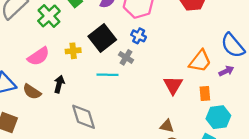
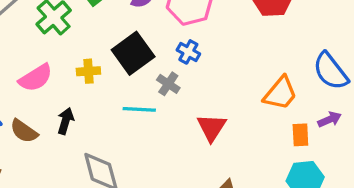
purple arrow: (226, 71) -> (330, 119), moved
red triangle: (173, 85) -> (211, 127), moved
orange rectangle: (205, 94) -> (300, 135), moved

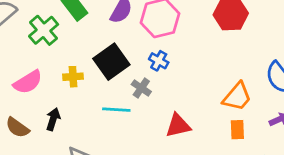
red triangle: (211, 127) -> (178, 126), turned 44
orange rectangle: (300, 135) -> (237, 130), moved

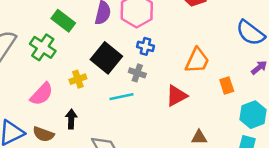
orange trapezoid: (237, 97) -> (197, 61), moved

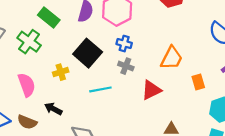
gray cross: (137, 73) -> (126, 66), moved
pink semicircle: (42, 94) -> (27, 85), turned -65
black arrow: (71, 119) -> (53, 109), turned -66

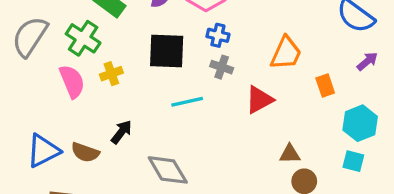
black square: (88, 53) -> (167, 51), turned -36
yellow cross: (61, 72) -> (111, 74), moved
pink semicircle: (27, 85) -> (72, 81), moved
black arrow: (53, 109) -> (121, 132), turned 102

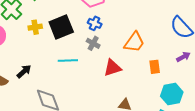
black square: (167, 51) -> (61, 27), turned -35
yellow cross: (111, 74) -> (35, 27), moved

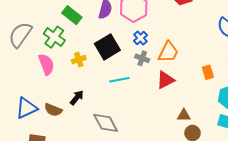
blue cross: (95, 23) -> (140, 38), turned 32
yellow cross: (35, 27) -> (79, 60), moved
orange trapezoid: (134, 42) -> (168, 52), moved

